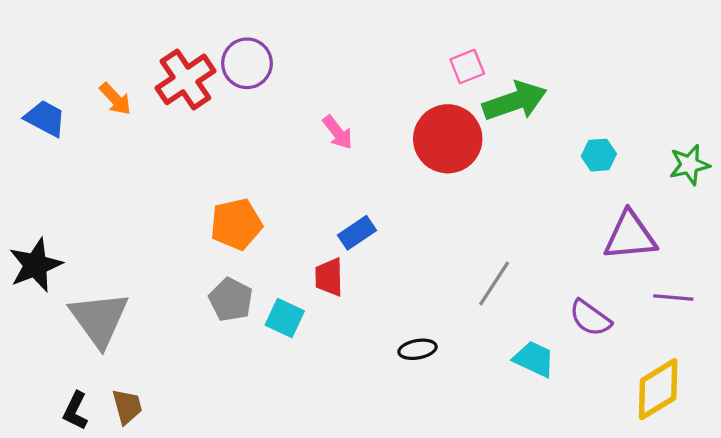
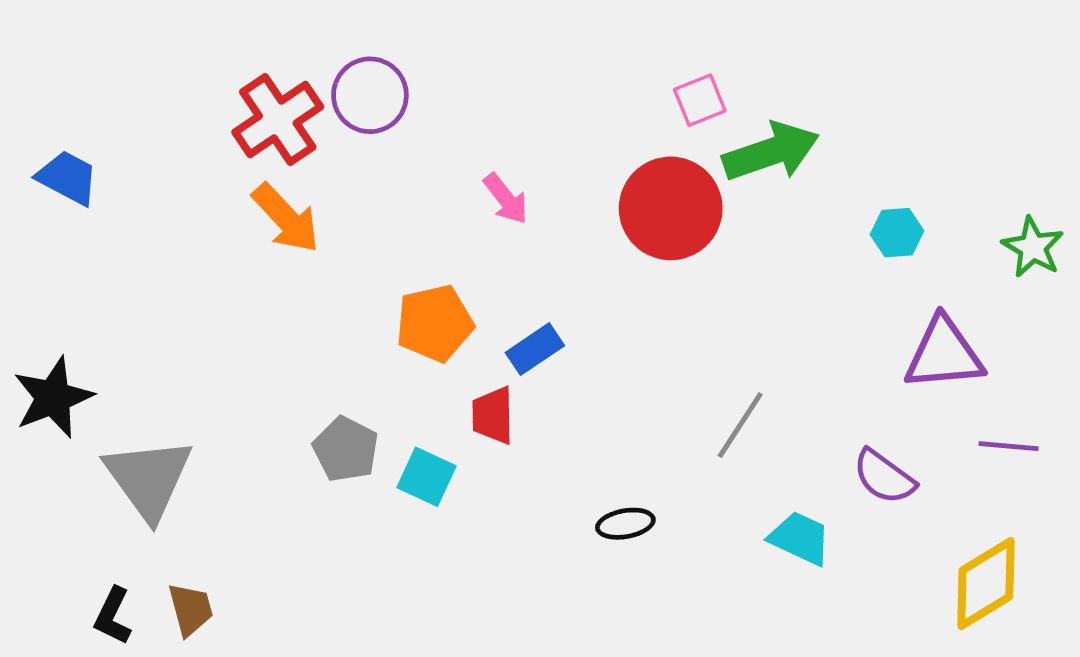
orange arrow: (115, 99) -> (286, 218), moved, size x1.4
green star: (689, 165) -> (1033, 247), turned -30
orange pentagon: (236, 224) -> (435, 323), moved

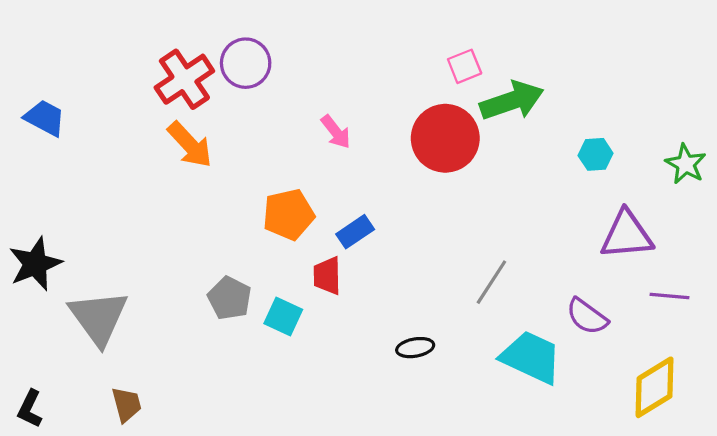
cyan trapezoid: (800, 538) -> (531, 357), size x1.5
black L-shape: (113, 616) -> (30, 409), moved

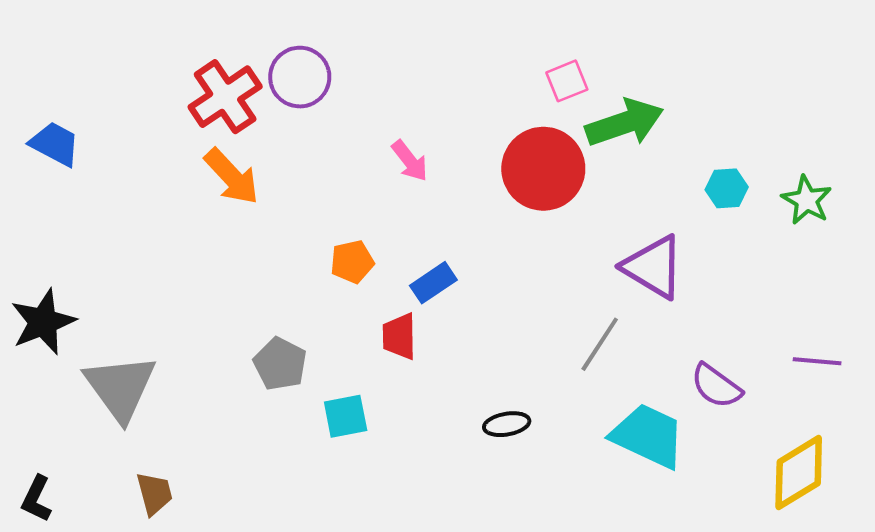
green star: (686, 164) -> (807, 200), moved
orange pentagon: (289, 214) -> (352, 262), size x0.7
purple triangle: (627, 235) -> (653, 267), moved, turned 36
cyan square: (283, 316) -> (346, 416), moved, turned -36

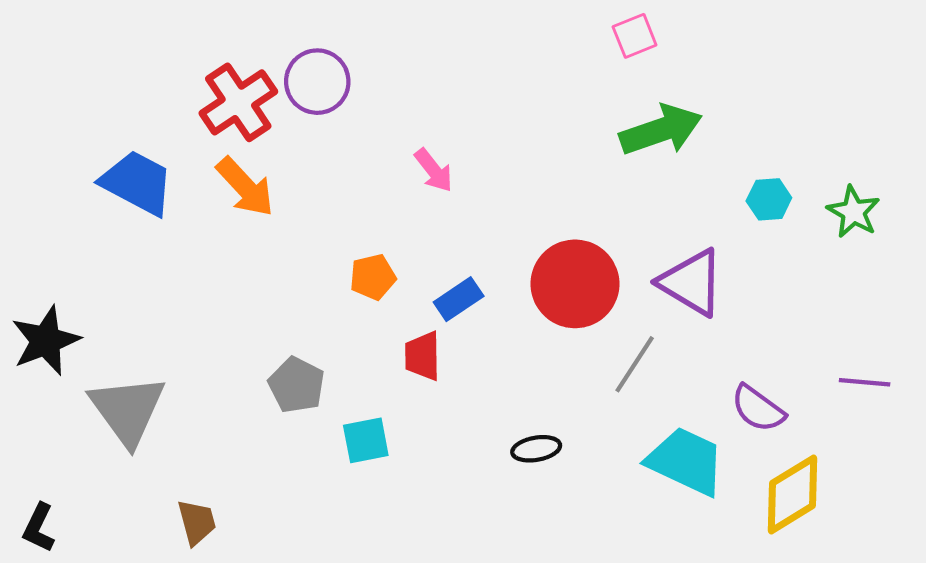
pink square: (567, 81) -> (635, 36), moved
blue trapezoid: (55, 144) -> (137, 183), moved, size x1.4
red circle: (543, 169) -> (575, 284), moved
yellow diamond: (799, 473) -> (792, 494), moved
brown trapezoid: (154, 494) -> (197, 522), moved

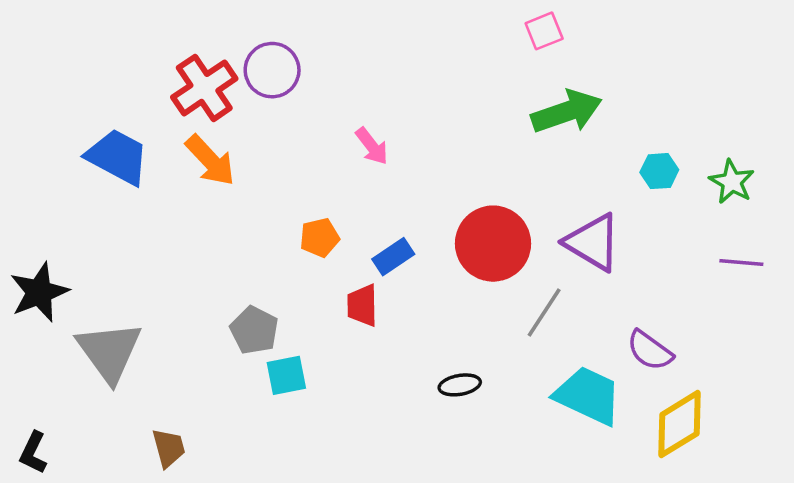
purple line: (865, 382) -> (741, 263), moved
cyan square: (366, 440) -> (286, 375), moved

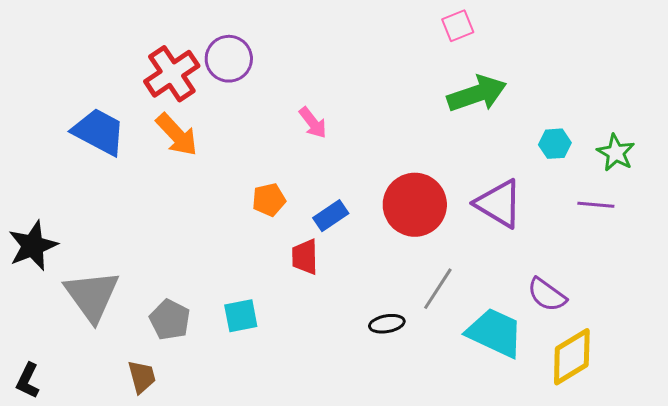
purple line: (741, 263) -> (596, 205), moved
gray line: (544, 312) -> (438, 289), moved
gray pentagon: (254, 330) -> (170, 320), moved

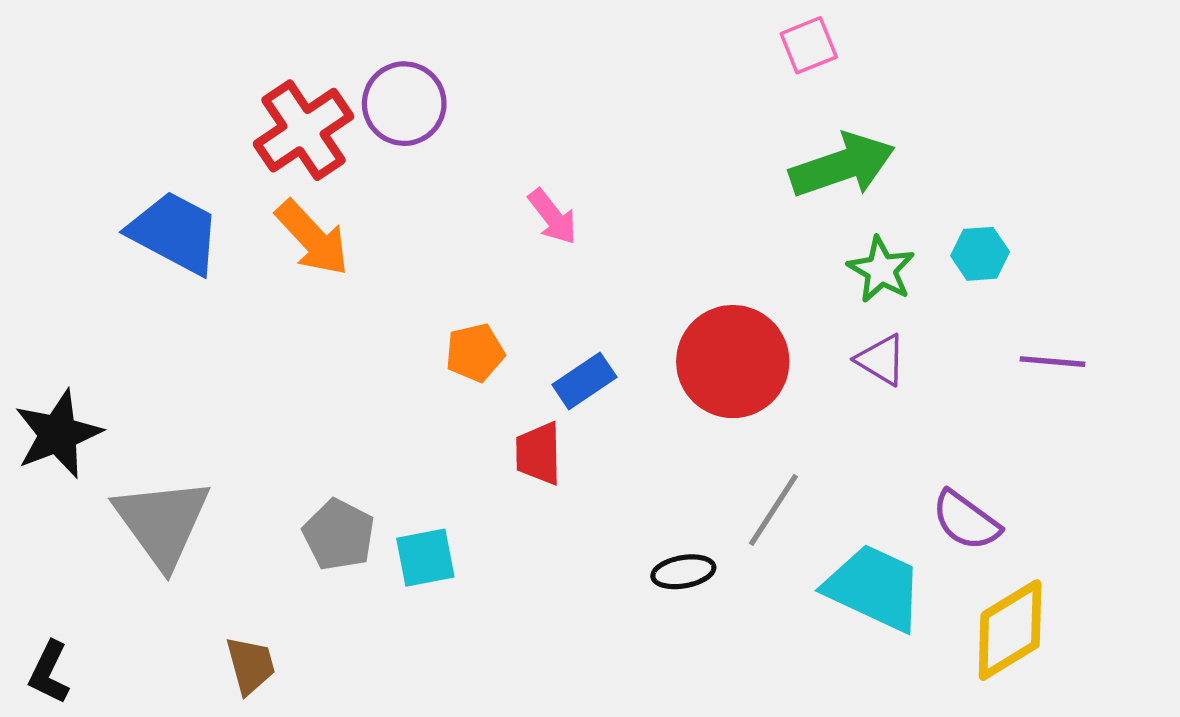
green star: (616, 153) -> (881, 270), moved
purple triangle: (499, 204) -> (881, 360), size x0.6
gray pentagon: (170, 320) -> (339, 535), moved

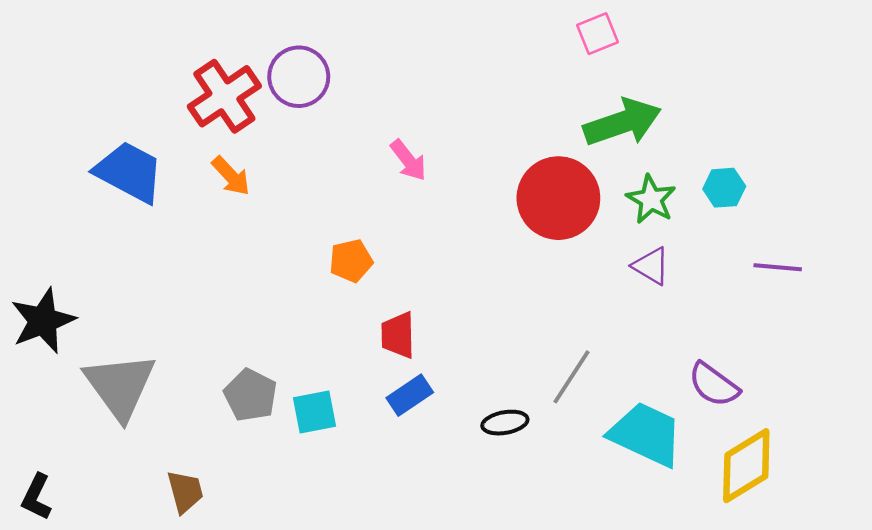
orange arrow: (312, 238) -> (231, 176), size x0.7
red circle: (733, 362) -> (558, 198), moved
blue rectangle: (584, 381) -> (410, 395), moved

